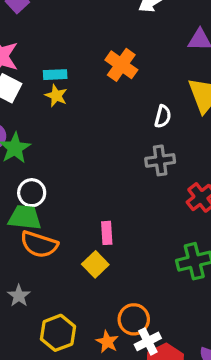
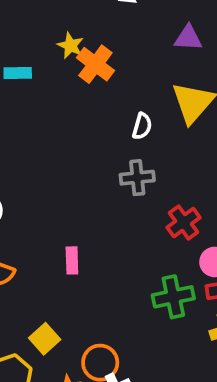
yellow star: (56, 96) -> (70, 46), moved
yellow square: (95, 264) -> (45, 339), moved

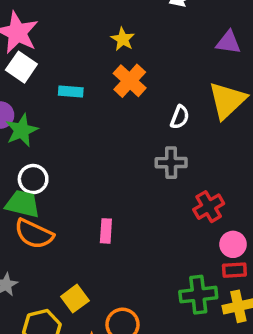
orange cross: (95, 64) -> (130, 81), moved
cyan rectangle: (18, 73) -> (71, 91), moved
green cross: (173, 297) -> (198, 295), moved

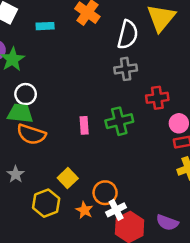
white semicircle: (180, 117) -> (128, 35), size x1.6
red cross: (209, 207) -> (157, 98), turned 30
green cross: (198, 295) -> (119, 121), moved

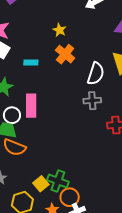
green cross: (119, 121) -> (58, 181), moved, turned 30
pink rectangle: (84, 125) -> (31, 106), moved, size x1.6

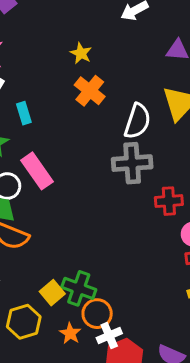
cyan rectangle: (31, 63) -> (24, 113), moved, turned 72
gray cross: (92, 101) -> (132, 163), size x1.4
pink rectangle: (31, 106) -> (37, 171), turned -35

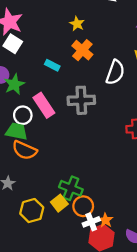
cyan rectangle: (24, 113) -> (52, 65), moved, turned -48
gray cross: (132, 163) -> (81, 100), moved
yellow square: (52, 293) -> (59, 203), moved
orange star: (70, 333) -> (106, 220), moved

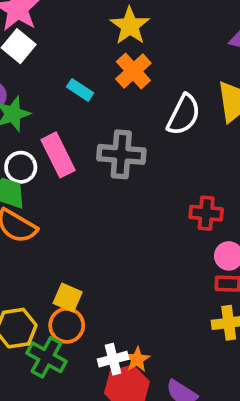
yellow star: (77, 24) -> (130, 26), size x1.5
green cross: (71, 188) -> (46, 357), moved
yellow square: (59, 203) -> (68, 298), moved, turned -35
orange circle: (83, 206) -> (67, 325), moved

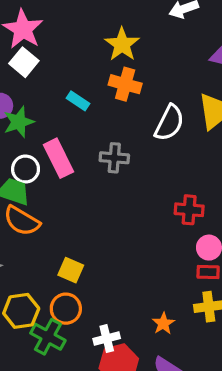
orange cross: (133, 71) -> (125, 84), turned -32
gray cross: (121, 154) -> (114, 158), size x0.7
yellow square: (68, 298) -> (71, 270), moved
orange star: (137, 359) -> (163, 323), moved

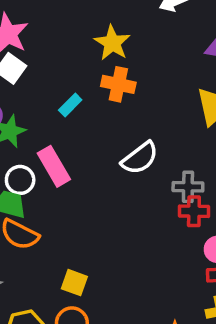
cyan rectangle: (78, 101) -> (70, 105), turned -75
white semicircle: (169, 123) -> (140, 158), moved, turned 30
gray cross: (114, 158) -> (188, 187), moved

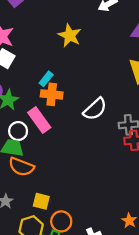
orange cross: (118, 84) -> (52, 94), moved
yellow square: (74, 283) -> (41, 201), moved

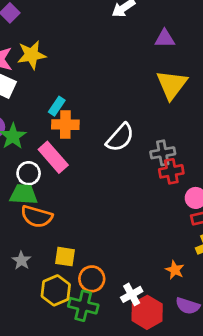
yellow star: (70, 35) -> (32, 55), moved, turned -30

